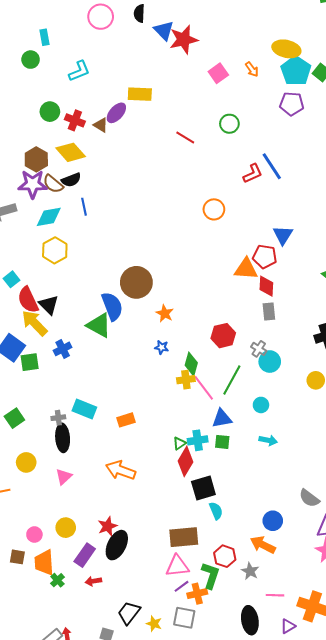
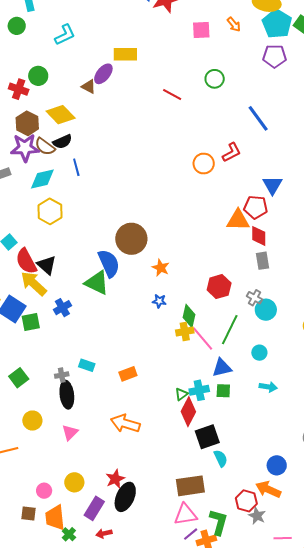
pink square: (218, 73) -> (201, 30), turned 36
red cross: (75, 120) -> (19, 89), moved
red L-shape: (253, 173) -> (232, 152), moved
cyan rectangle: (84, 409) -> (87, 365), size x0.7
red hexagon: (225, 556) -> (246, 501), moved

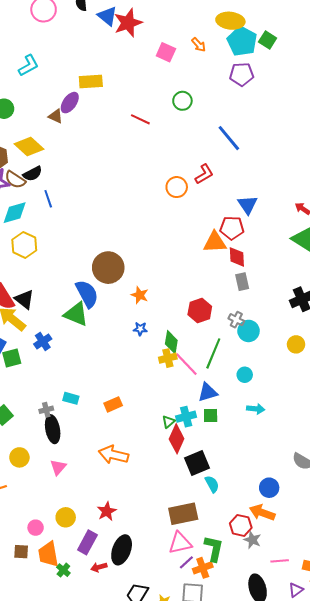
pink square: (201, 30) -> (166, 52), turned 30
black ellipse: (125, 497) -> (122, 550), moved

